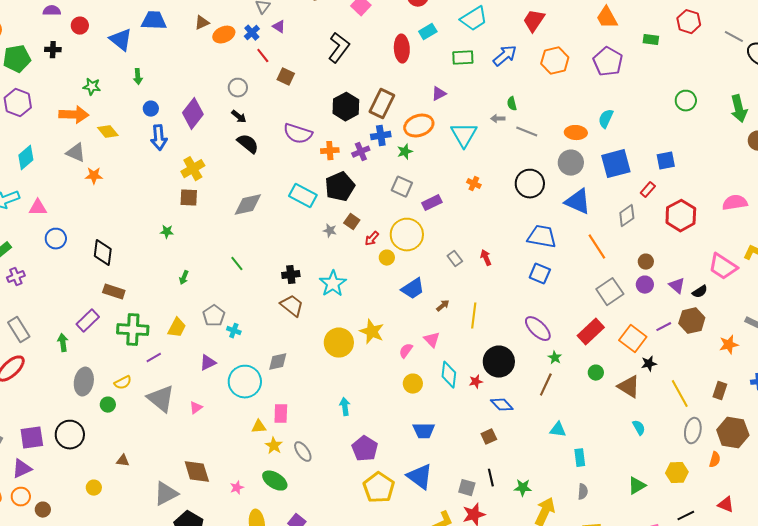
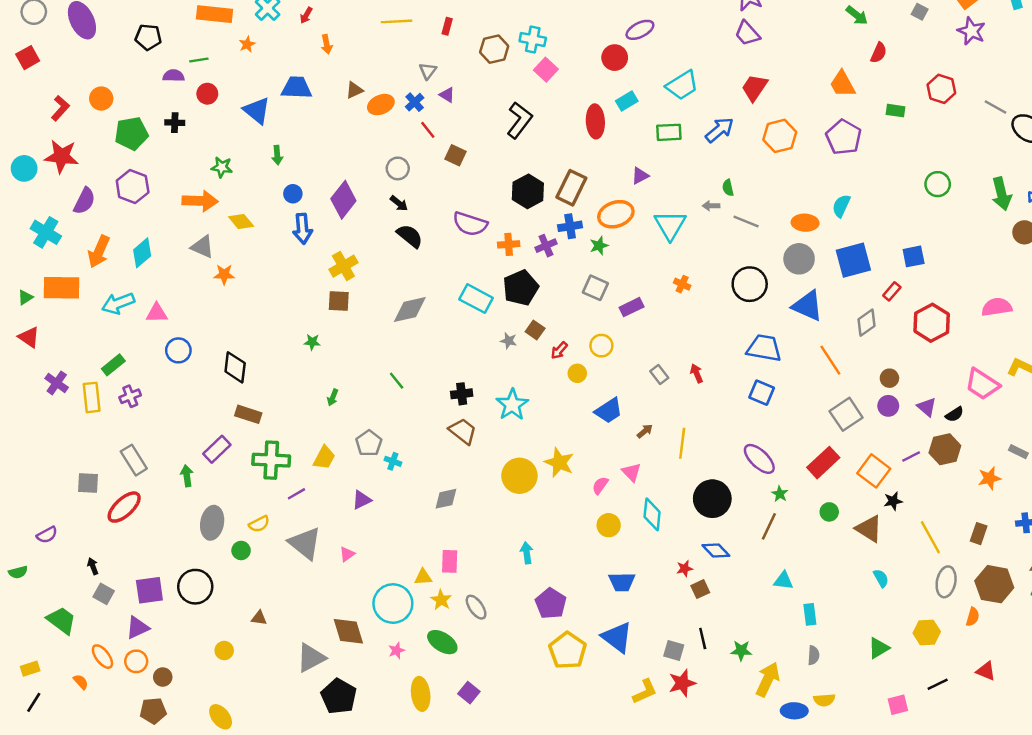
yellow circle: (407, 235) -> (601, 346), size x0.6
cyan circle: (245, 382) -> (393, 604), moved
red star: (476, 382) -> (685, 569), moved

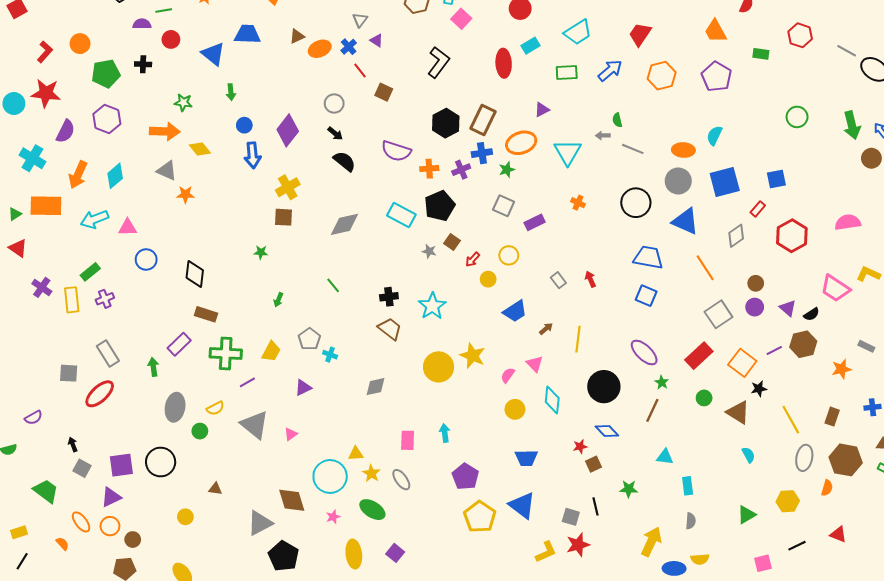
pink rectangle: (450, 561) -> (408, 440), moved
green star: (741, 651) -> (629, 489), moved

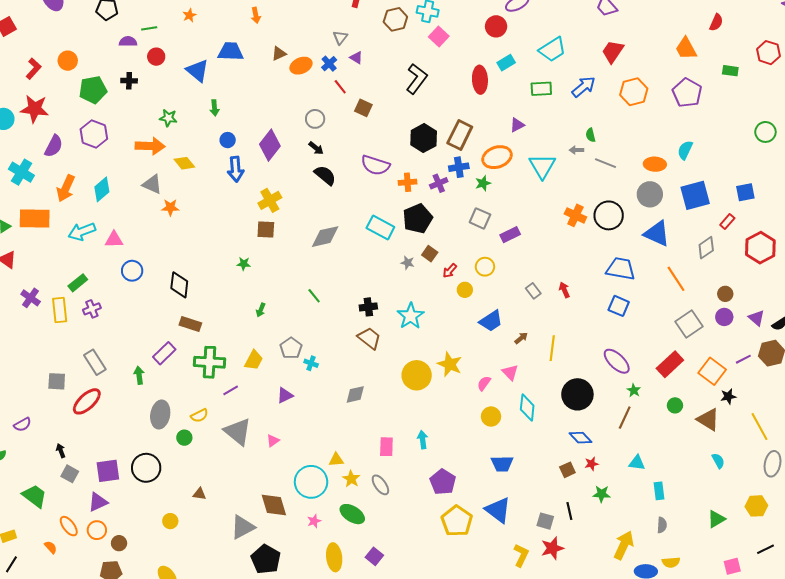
orange cross: (578, 203) -> (575, 215), moved, size x1.5
red star: (580, 447) -> (592, 464), moved
yellow L-shape: (546, 552) -> (521, 555), turned -40

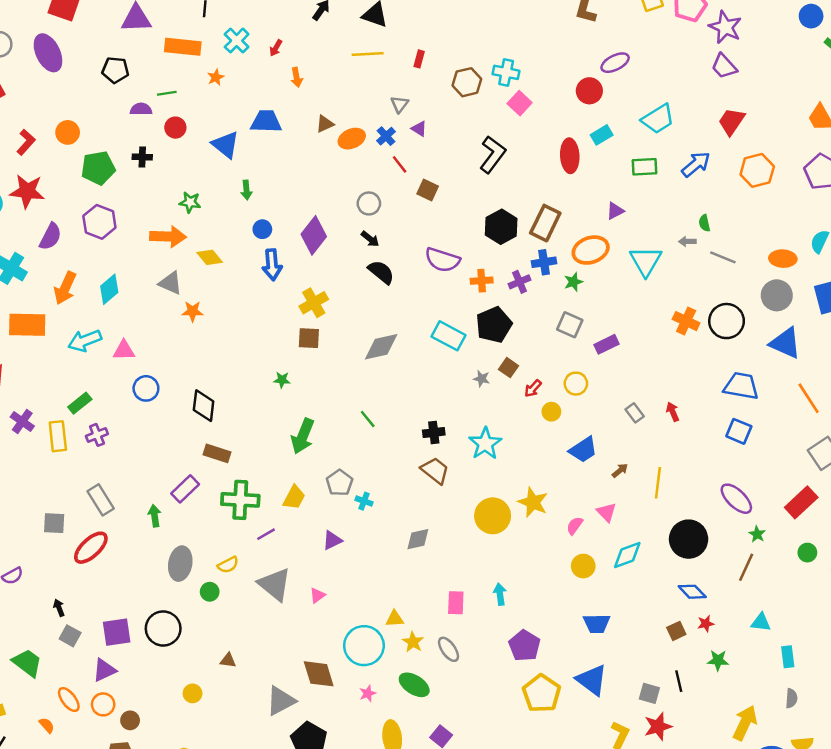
green arrow: (261, 310) -> (303, 436), size x2.0
cyan diamond: (527, 407) -> (627, 555), turned 64

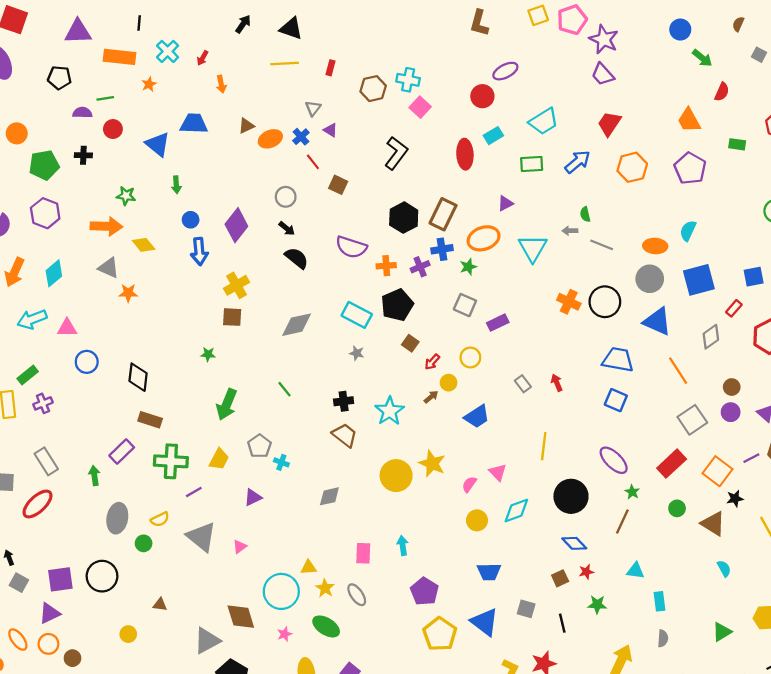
gray star: (482, 379) -> (357, 353), moved
brown arrow: (620, 470) -> (431, 397), moved
gray square: (649, 693) -> (526, 609), moved

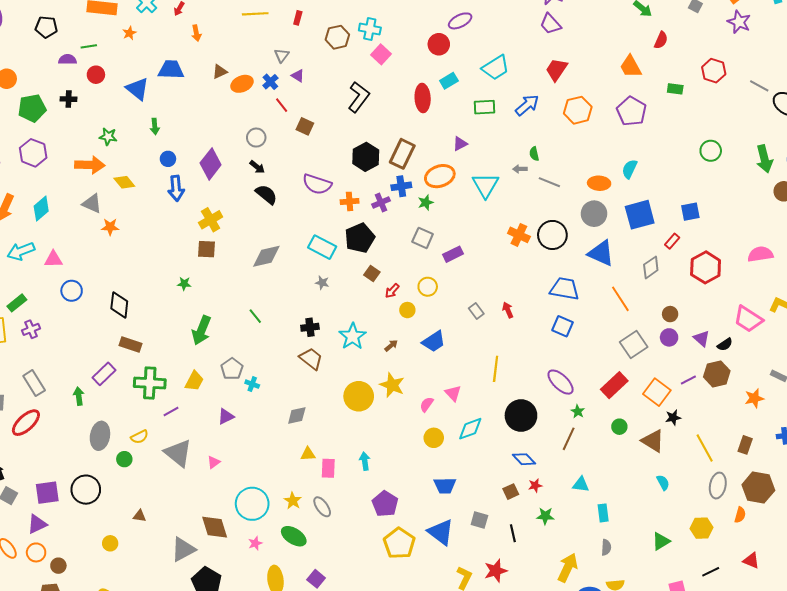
brown arrow: (431, 397) -> (391, 346), moved
yellow triangle: (309, 567) -> (308, 454), moved

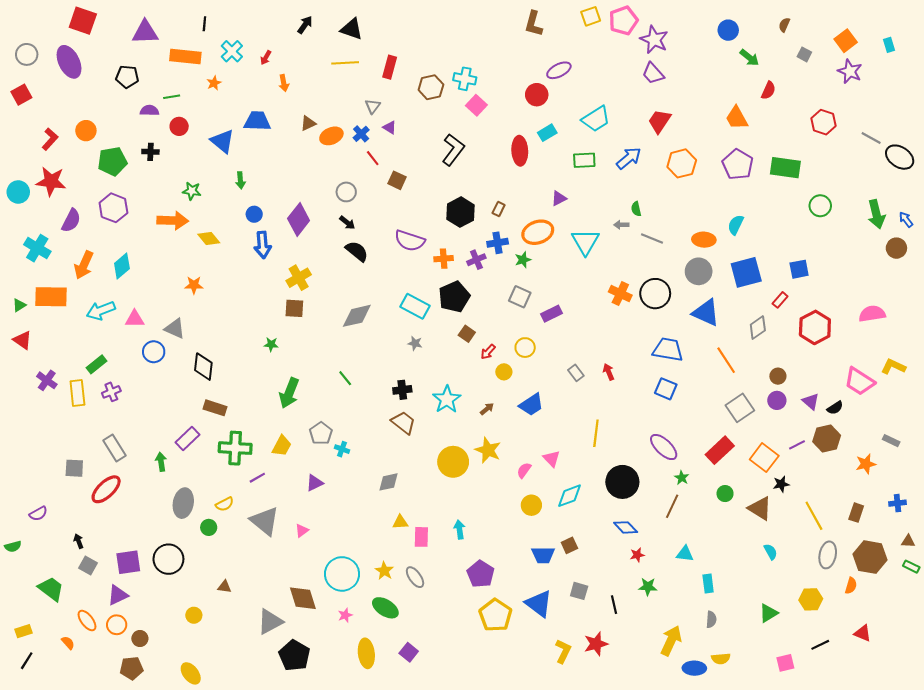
red rectangle: (298, 18) -> (390, 67), size x1.5
green rectangle: (675, 89) -> (785, 168), moved, size x1.8
brown rectangle: (402, 154) -> (499, 209), size x0.5
gray triangle: (92, 204) -> (175, 328), moved
brown square: (511, 492) -> (569, 545), moved

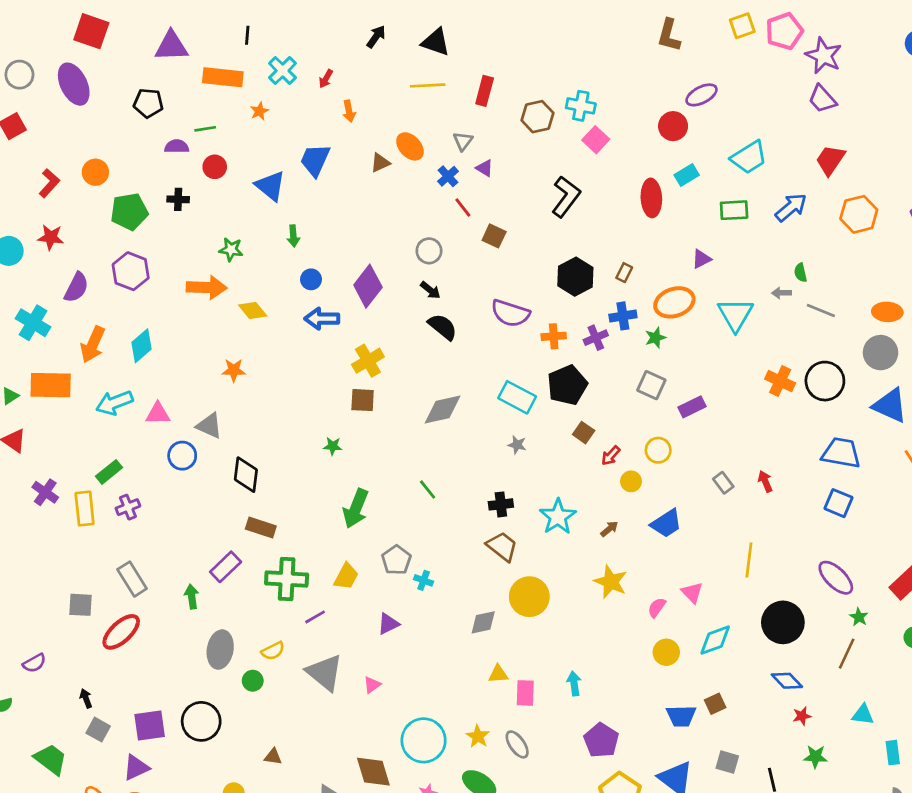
blue trapezoid: (257, 121) -> (315, 160), turned -68
orange ellipse: (331, 136) -> (410, 146), moved, turned 70
red star: (51, 181) -> (51, 237), size x0.7
blue arrow: (263, 245) -> (322, 319), turned 95
yellow circle: (453, 462) -> (529, 597), moved

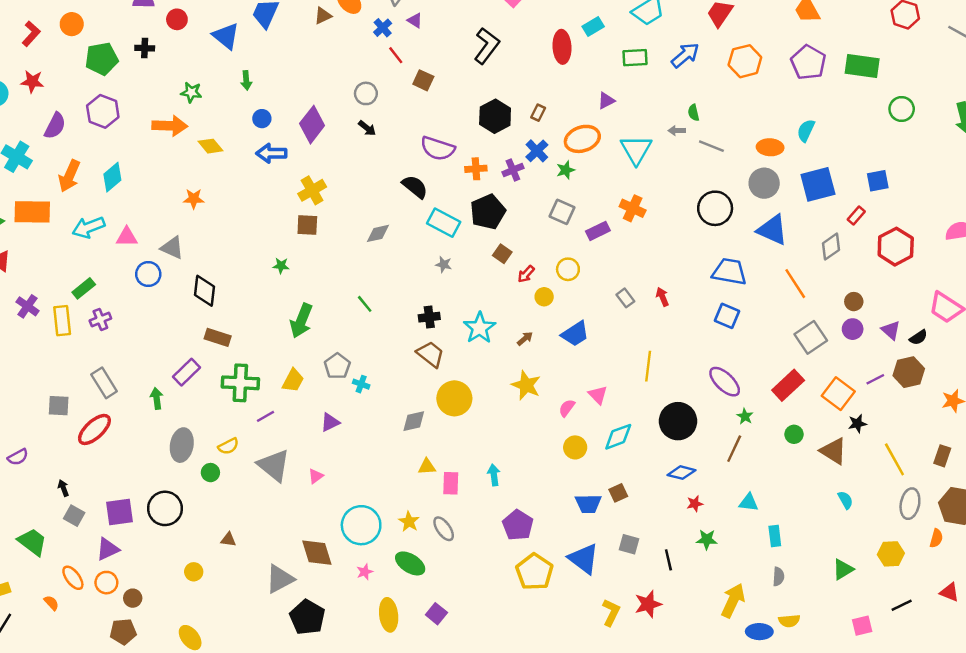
blue cross: (623, 316) -> (537, 151), turned -35
black semicircle: (443, 327) -> (415, 187), moved
orange cross: (780, 381) -> (633, 208), moved
gray diamond: (443, 410) -> (378, 233), size x0.7
blue diamond: (787, 681) -> (682, 473), turned -32

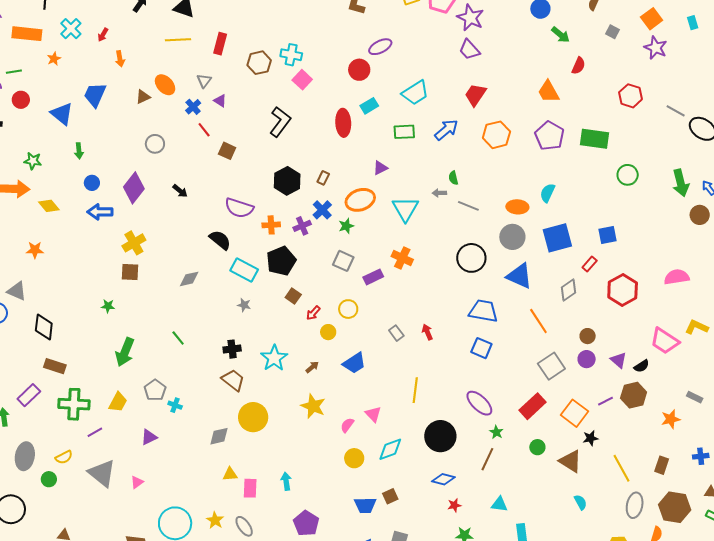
gray circle: (366, 93) -> (155, 144), moved

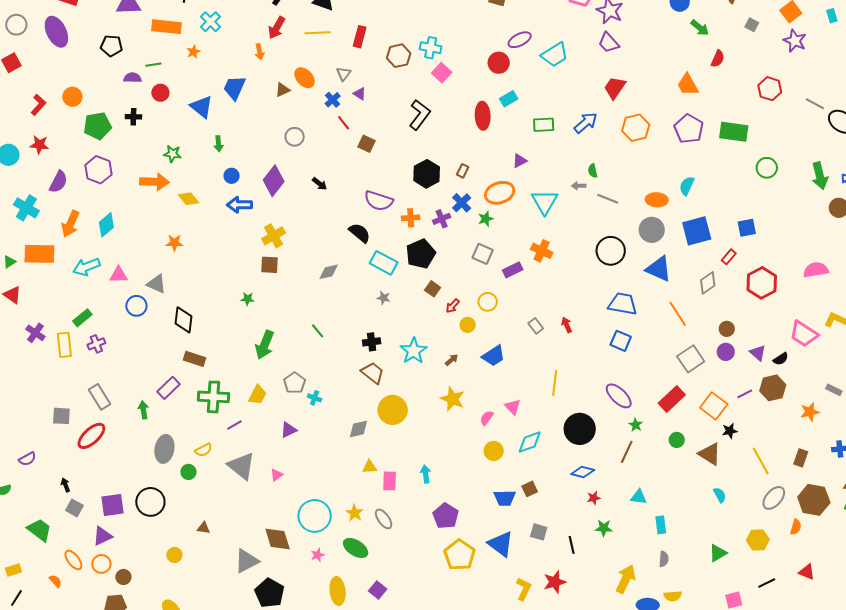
red arrow: (103, 35) -> (277, 28), moved, size x1.6
cyan trapezoid: (415, 93) -> (555, 55), moved
gray ellipse: (635, 505) -> (774, 498), turned 30

